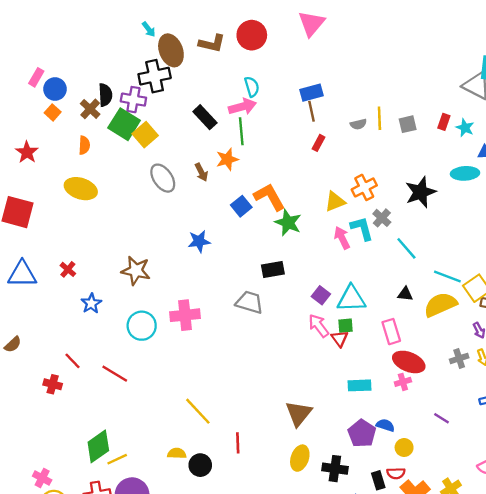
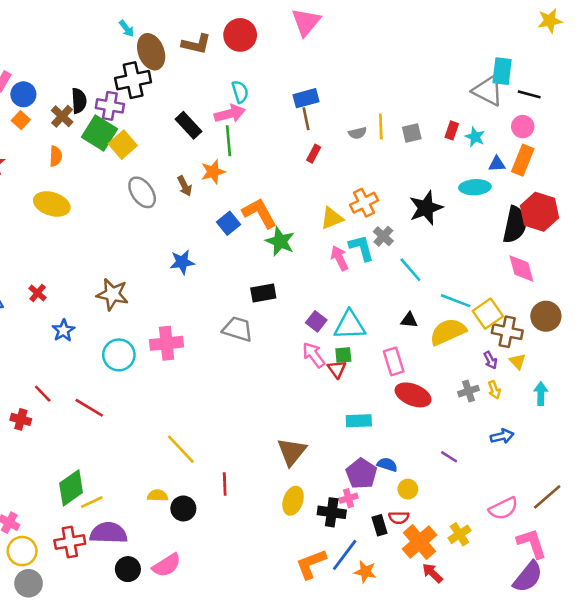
pink cross: (403, 382) -> (349, 498), moved

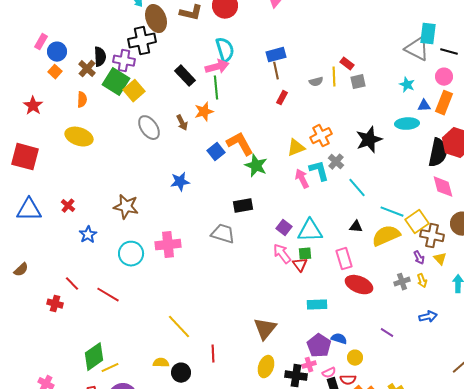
cyan semicircle: (240, 92) -> (225, 50), size x1.4
red rectangle: (452, 130) -> (347, 64), moved, turned -72
pink semicircle: (503, 508) -> (329, 373), moved, size x0.6

